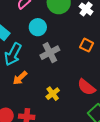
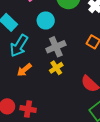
yellow cross: (53, 94) -> (56, 68), moved

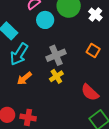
cyan circle: (46, 20) -> (45, 20), moved

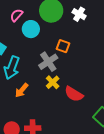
orange square: (93, 50) -> (63, 46), moved
red semicircle: (90, 92) -> (74, 94), moved

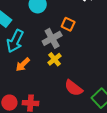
red semicircle: (74, 94) -> (74, 88), moved

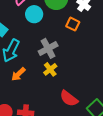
orange square: (68, 24) -> (73, 24), moved

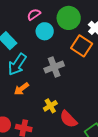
orange square: (73, 24) -> (82, 46), size x1.5
yellow cross: (50, 69) -> (50, 106), moved

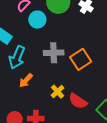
orange square: (82, 46) -> (81, 59), moved, turned 35
gray cross: (54, 67) -> (54, 53), turned 30

